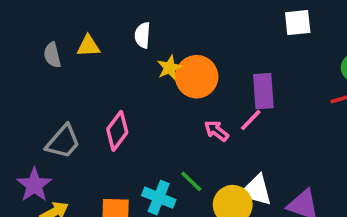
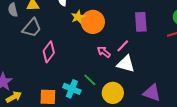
purple rectangle: (263, 91) -> (141, 22), moved
gray trapezoid: (63, 142) -> (32, 28), moved
white triangle: (256, 190) -> (126, 64), moved

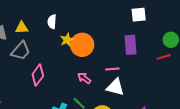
pink line: (123, 46) -> (112, 69), turned 40
pink arrow: (104, 52) -> (84, 78), moved

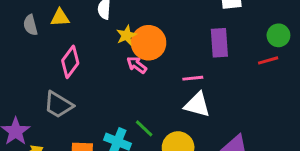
gray trapezoid: (21, 51) -> (58, 105), moved, turned 80
pink diamond: (38, 75) -> (70, 62), moved
pink arrow: (84, 78) -> (137, 65), moved

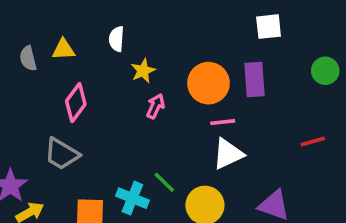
orange circle: (149, 43) -> (208, 83), moved
red line: (268, 60) -> (313, 141), moved
pink arrow: (137, 65) -> (155, 106), turned 78
white triangle: (197, 105) -> (228, 154), turned -40

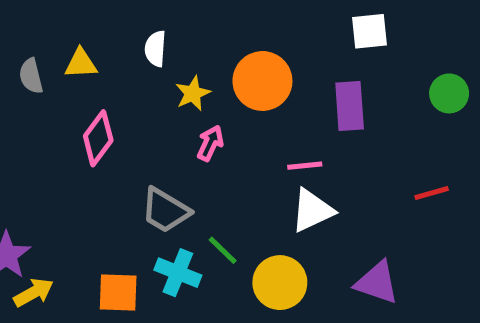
orange circle: (208, 83) -> (262, 81), moved
gray trapezoid: (62, 154) -> (165, 210), moved

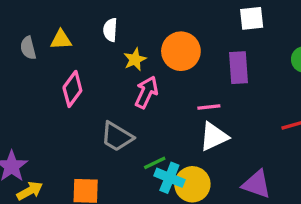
pink arrow: (210, 143) -> (146, 92), size x1.4
green line: (223, 250) -> (155, 163), turned -70
cyan cross: (178, 273) -> (169, 178), moved

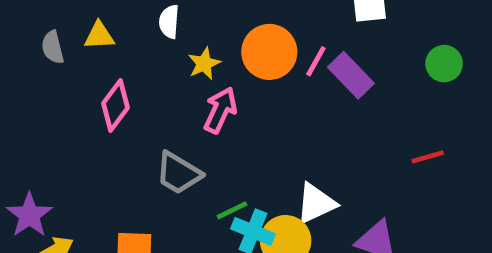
purple rectangle: (238, 68) -> (351, 75), turned -40
pink line: (209, 107) -> (316, 61), moved, turned -55
white triangle: (214, 137) -> (316, 203), moved

